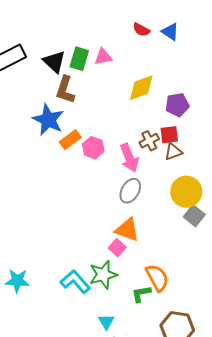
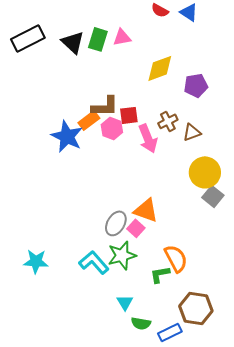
brown L-shape: (65, 90) -> (105, 106), moved, turned -108
blue star: (48, 120) -> (67, 136), moved
red square: (169, 135) -> (129, 115), moved
gray ellipse: (130, 191) -> (116, 223), moved

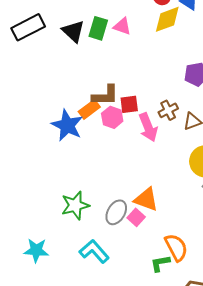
pink triangle: (122, 37) -> (122, 26), turned 30
yellow diamond: (160, 68) -> (167, 19), moved
green star: (122, 255) -> (75, 205), moved

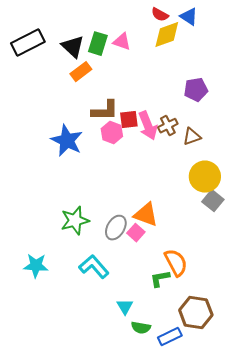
orange rectangle: (89, 109) -> (81, 72), moved
pink arrow: (148, 127) -> (148, 126), moved

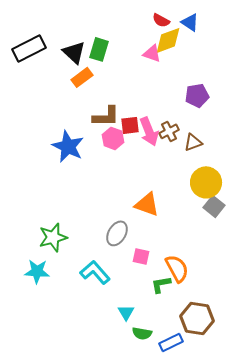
pink triangle: (122, 42) -> (152, 53), moved
orange triangle: (146, 215) -> (147, 204), moved
green star: (75, 221) -> (53, 237), moved
pink square: (136, 233) -> (141, 256), moved, turned -30

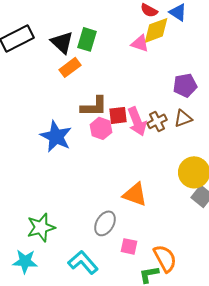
brown triangle: (193, 142) -> (183, 118), moved

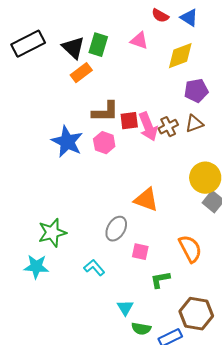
yellow diamond: (156, 30) -> (180, 56), moved
pink triangle: (140, 43) -> (139, 41), moved
pink hexagon: (101, 128) -> (104, 143), moved
orange semicircle: (165, 258) -> (190, 249), moved
cyan L-shape: (83, 262) -> (94, 268), size x0.7

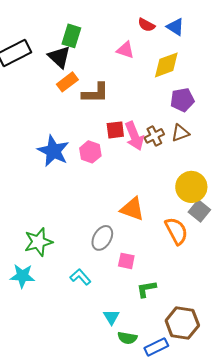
green rectangle: (98, 45) -> (71, 36), moved
brown L-shape: (105, 112) -> (95, 93), moved
orange semicircle: (190, 249) -> (176, 231), moved

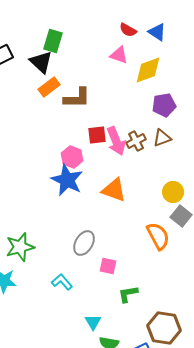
pink triangle: (125, 50) -> (119, 55), moved
blue star: (53, 151) -> (67, 180), moved
yellow circle: (191, 187) -> (173, 192), size x0.7
orange triangle: (132, 209) -> (114, 190), moved

